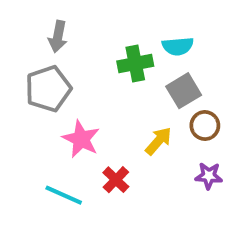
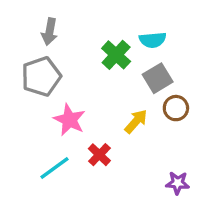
green cross: (135, 64) -> (116, 55), turned -36
purple star: (209, 176) -> (178, 183), moved
cyan line: (64, 195) -> (54, 168), turned -60

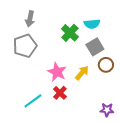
pink star: (69, 120) -> (57, 72), moved

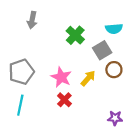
cyan semicircle: (92, 24) -> (114, 29), moved
gray pentagon: (25, 46) -> (21, 72), moved
cyan line: (33, 101) -> (20, 105), moved, turned -42

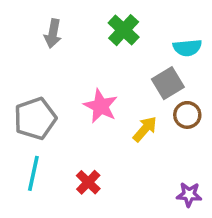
green cross: (75, 35) -> (124, 30), moved
pink star: (61, 77) -> (101, 106), moved
red cross: (64, 100) -> (88, 182), moved

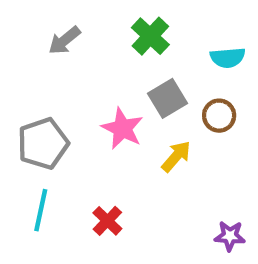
gray arrow: (53, 34) -> (64, 40), turned 40
gray square: (168, 83) -> (168, 98), moved
brown circle: (187, 115) -> (219, 116), moved

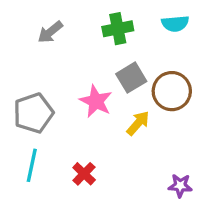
green cross: (150, 36) -> (118, 29), turned 36
cyan semicircle: (228, 58) -> (175, 24), moved
brown circle: (219, 116) -> (172, 91), size x1.5

